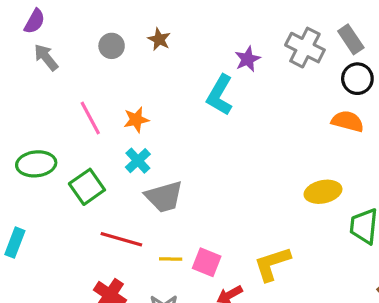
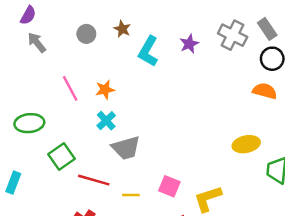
cyan L-shape: (220, 95) -> (148, 51), moved
green square: (87, 187) -> (62, 157), moved
pink square: (207, 262) -> (169, 186), moved

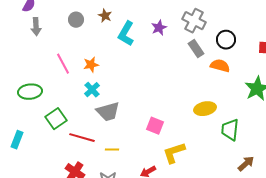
gray rectangle: (267, 29) -> (196, 49), moved
gray arrow: (37, 43) -> (36, 27), turned -144
pink square: (169, 186) -> (155, 126), moved

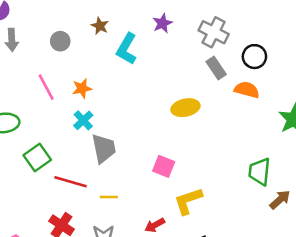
gray circle: (76, 20) -> (60, 41), moved
purple star: (159, 28) -> (162, 23), moved
yellow ellipse: (205, 109) -> (185, 108), moved
gray trapezoid: (108, 112) -> (104, 148), turned -85
brown arrow: (246, 164) -> (280, 200), moved

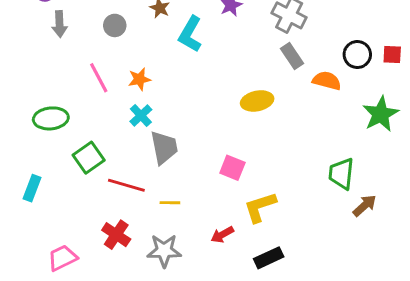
black circle: (254, 57) -> (357, 55), moved

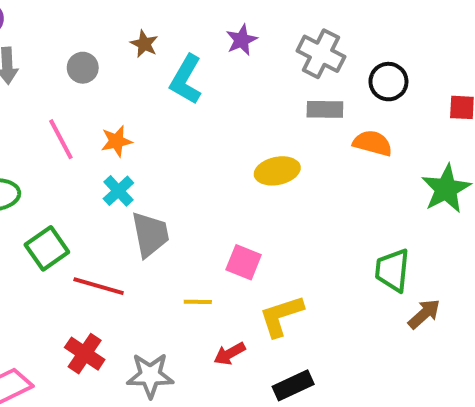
black circle: (357, 55) -> (388, 82), moved
gray rectangle: (292, 56) -> (325, 109), turned -55
yellow line: (170, 203) -> (198, 302), moved

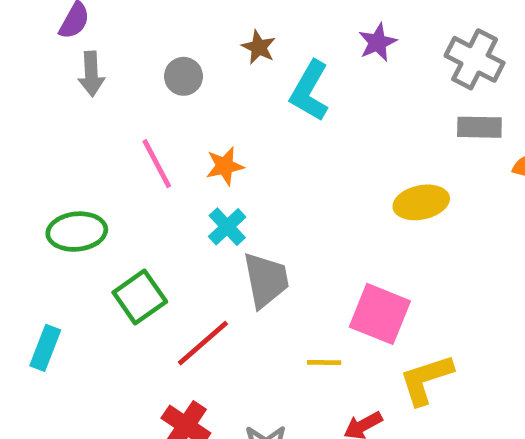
pink square: (244, 262) -> (380, 314), size x1.4
red line: (99, 286) -> (203, 343), turned -57

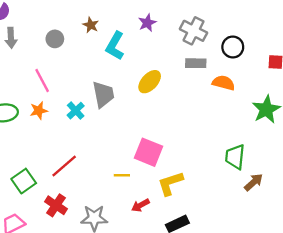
orange star: (225, 166) -> (39, 111), moved
yellow ellipse: (421, 202) -> (150, 82), moved, turned -35
gray trapezoid: (266, 280) -> (103, 94), moved
green square: (140, 297) -> (24, 181), moved

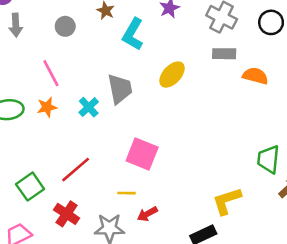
black circle: (233, 47) -> (271, 22), moved
pink square: (148, 152) -> (142, 154), moved
yellow line: (122, 175) -> (126, 193), moved
yellow L-shape: (170, 183) -> (227, 201), moved
red arrow: (140, 205) -> (147, 214), moved

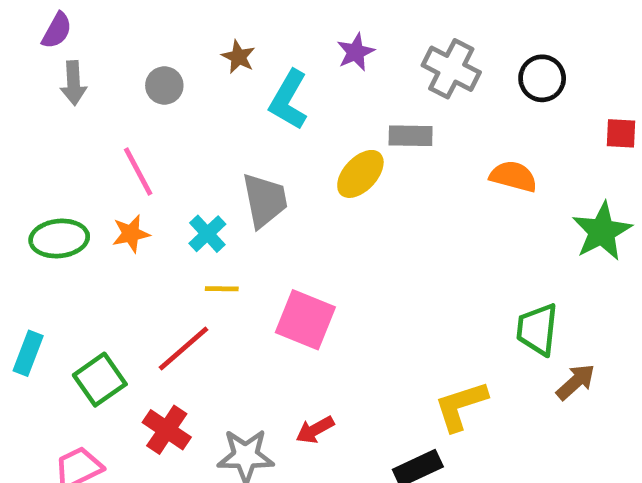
gray rectangle: (224, 54) -> (411, 136), moved
yellow line: (126, 193) -> (222, 289), moved

